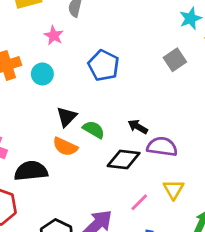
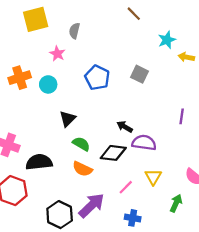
gray square: (175, 60) -> (139, 74), moved, turned -30
green semicircle: (94, 130) -> (81, 144), moved
orange semicircle: (65, 147) -> (82, 169), moved

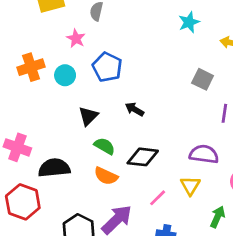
cyan star: (167, 40) -> (189, 22), moved
gray square: (139, 74) -> (203, 79), moved
blue pentagon: (97, 78) -> (107, 67), moved
black arrow: (125, 127) -> (134, 109), moved
purple semicircle: (144, 143) -> (204, 154), moved

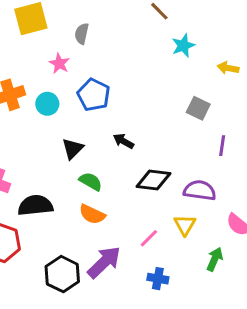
black diamond: (143, 157) -> (153, 180), moved

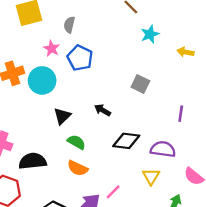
blue pentagon: (94, 95) -> (80, 58), moved
cyan circle: (47, 104) -> (42, 80), size x1.5
gray square: (198, 108) -> (140, 84), moved
pink line: (149, 238) -> (113, 192), moved

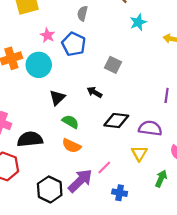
gray semicircle: (69, 25) -> (82, 13), moved
gray square: (140, 84) -> (113, 65), moved

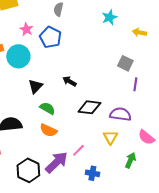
gray square: (113, 65) -> (125, 63), moved

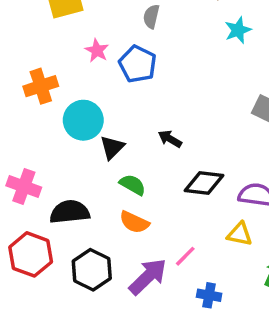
cyan circle: (18, 56) -> (83, 120), moved
yellow triangle: (110, 137) -> (240, 234), turned -49
black hexagon: (28, 170) -> (92, 270), moved

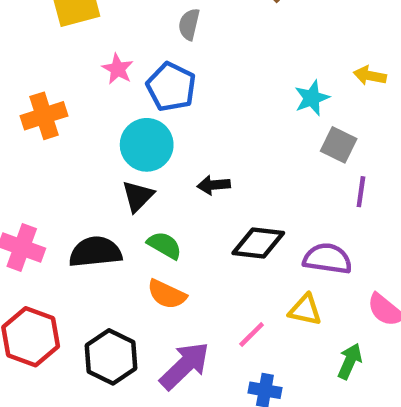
cyan star: (238, 30) -> (312, 98), moved
cyan circle: (83, 120) -> (147, 145), moved
black arrow: (170, 139) -> (214, 185), turned -35
black semicircle: (70, 212) -> (95, 252), moved
pink line: (185, 256) -> (252, 334), moved

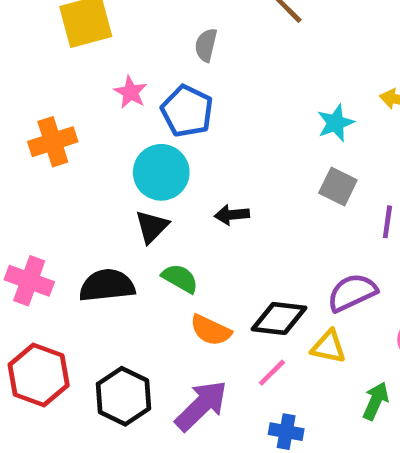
gray square: (339, 145) -> (338, 186), moved
black diamond: (258, 243) -> (279, 318), moved
purple semicircle: (327, 259) -> (352, 293), turned -33
orange semicircle: (167, 294) -> (211, 330), moved

